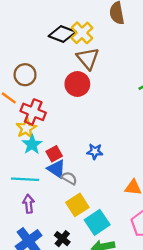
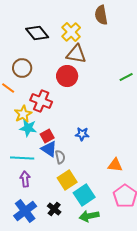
black diamond: (62, 34) -> (37, 33), moved, turned 30
brown triangle: (88, 58) -> (76, 54), turned -40
red cross: (33, 112) -> (41, 101), moved
cyan star: (32, 144) -> (28, 128), turned -30
gray semicircle: (69, 178) -> (60, 157), turned 48

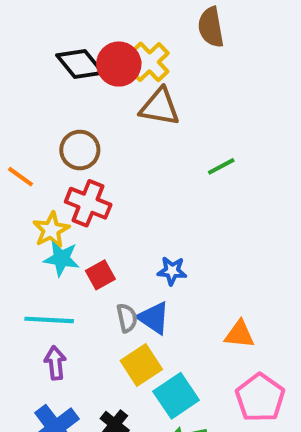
brown circle: (22, 68) -> (80, 150), moved
red circle: (67, 76) -> (119, 64), moved
green line: (126, 77) -> (221, 166), moved
blue triangle: (49, 149) -> (154, 318), moved

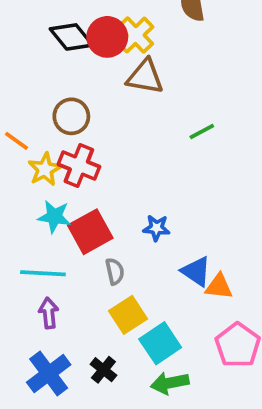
yellow star: (51, 230) -> (45, 169), moved
red square: (100, 275) -> (90, 232), size x1.6
blue triangle: (154, 318) -> (196, 271), moved

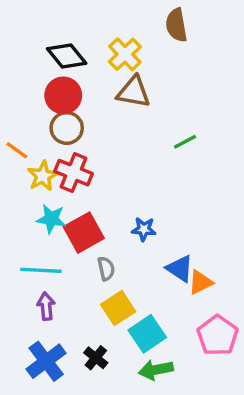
red circle: (107, 37) -> (63, 95), moved
orange triangle: (219, 287) -> (200, 282), turned -32

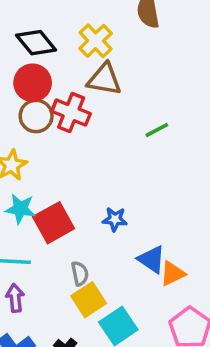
red cross: (74, 173) -> (71, 113), moved
gray semicircle: (106, 269) -> (80, 273), moved

